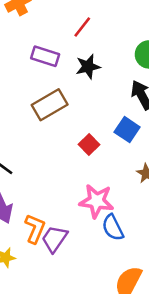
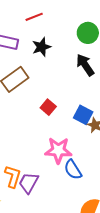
red line: (82, 27) -> (34, 17), turned 36
blue square: (127, 130) -> (83, 115), moved

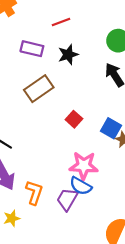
blue semicircle: (73, 170) -> (81, 186), moved, turned -30
purple trapezoid: (29, 183) -> (67, 199), moved

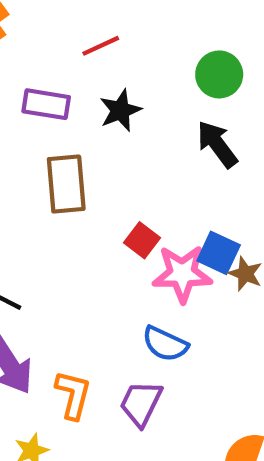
brown rectangle: (39, 89) -> (66, 184), turned -56
pink star: (84, 166) -> (182, 274), moved
blue semicircle: (81, 186) -> (165, 344), moved

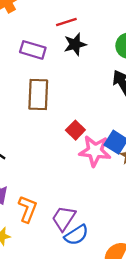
black star: (120, 110) -> (75, 44), moved
blue semicircle: (165, 344) -> (76, 235), moved, turned -65

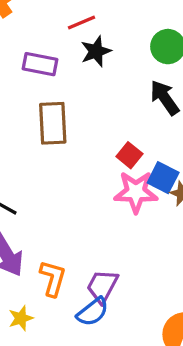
red square: (75, 130) -> (129, 155), moved
blue semicircle: (76, 235) -> (93, 312), moved

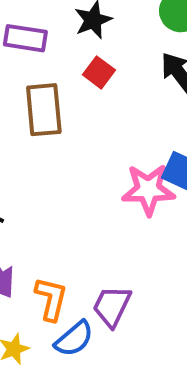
red square: (129, 155) -> (99, 72), moved
blue semicircle: (93, 312) -> (74, 339), moved

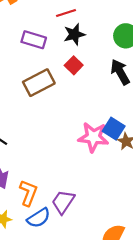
brown rectangle: (44, 110) -> (39, 83), turned 60

